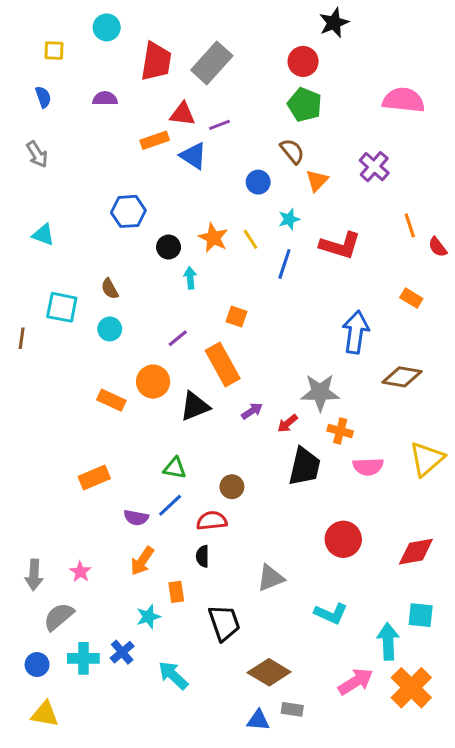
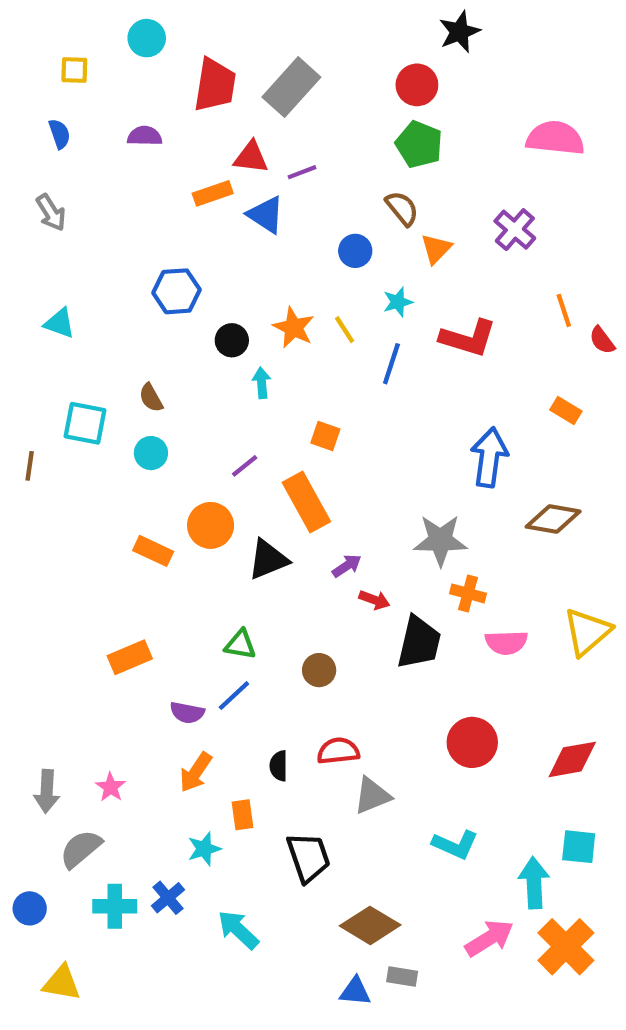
red arrow: (288, 423) -> (374, 600), moved, turned -120
red semicircle: (212, 521) -> (338, 751), moved
blue circle: (37, 665) -> (30, 908), moved

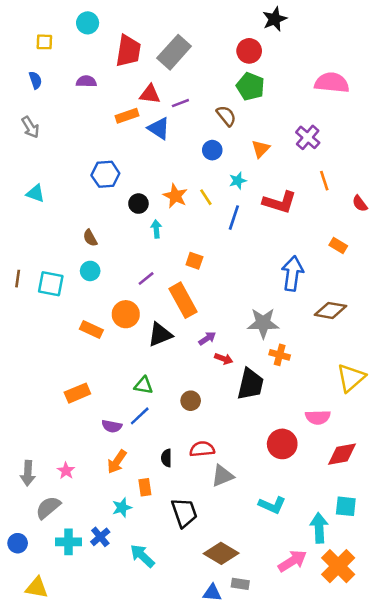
brown semicircle: (402, 208) -> (226, 116), moved
orange line: (564, 310) -> (324, 181), moved
cyan square: (85, 423) -> (51, 284), moved
pink semicircle: (506, 642) -> (318, 417), moved

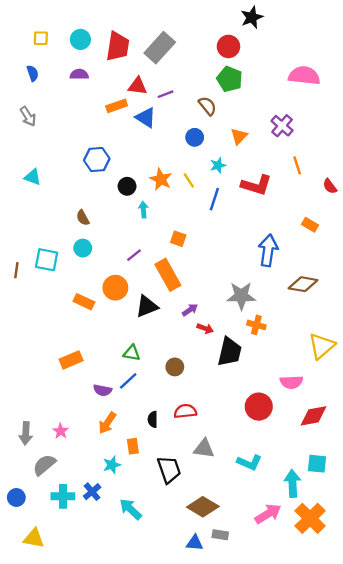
cyan circle: (88, 23) -> (80, 39), moved
brown line: (18, 279) -> (16, 270), moved
gray triangle: (222, 476) -> (204, 449), moved, turned 30

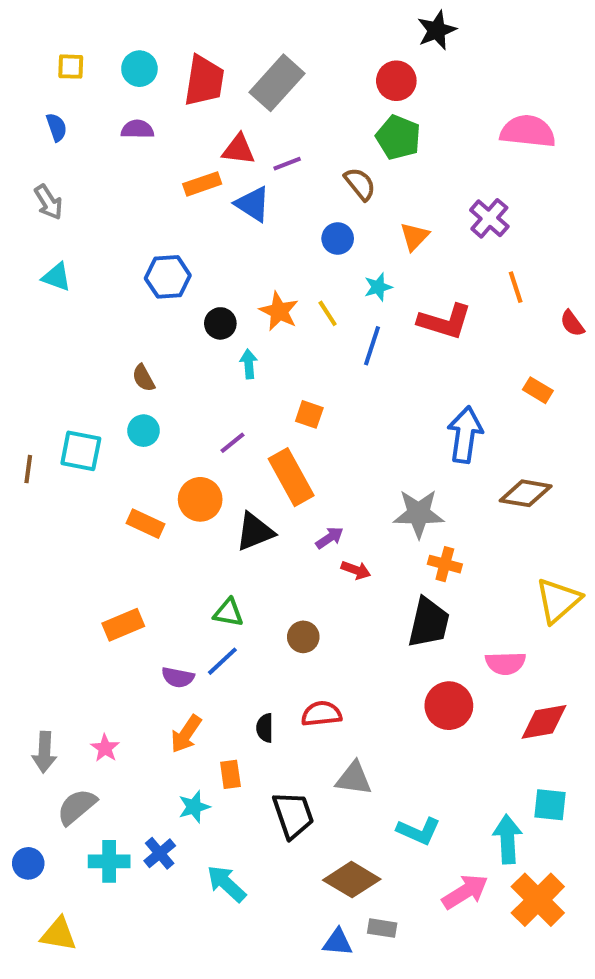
cyan triangle: (33, 177) -> (57, 277), moved
black trapezoid: (230, 352) -> (429, 623), moved
cyan L-shape: (249, 463) -> (419, 831), moved

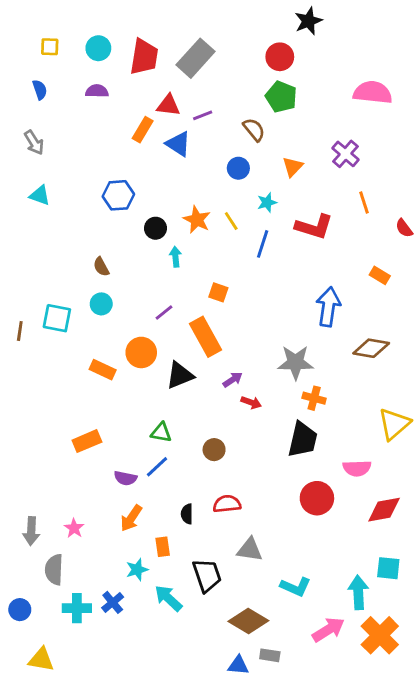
orange rectangle: (202, 184) -> (143, 130), turned -40
gray semicircle: (77, 807) -> (54, 570), turned -48
cyan arrow: (226, 884) -> (168, 598), moved

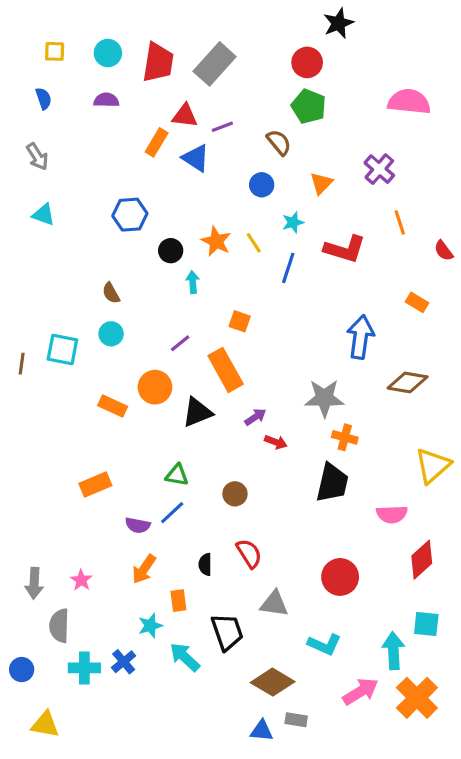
red circle: (317, 498) -> (340, 577), moved
red semicircle: (227, 504) -> (249, 553), turned 64
red diamond: (384, 510) -> (422, 560), turned -32

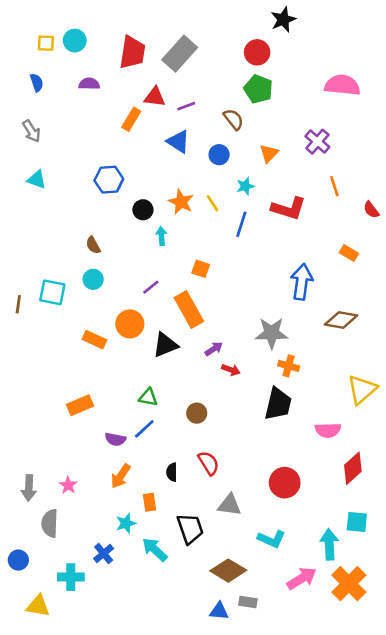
cyan circle: (108, 53) -> (75, 41), moved
blue triangle: (196, 158) -> (178, 142), moved
cyan cross: (84, 668) -> (71, 577), moved

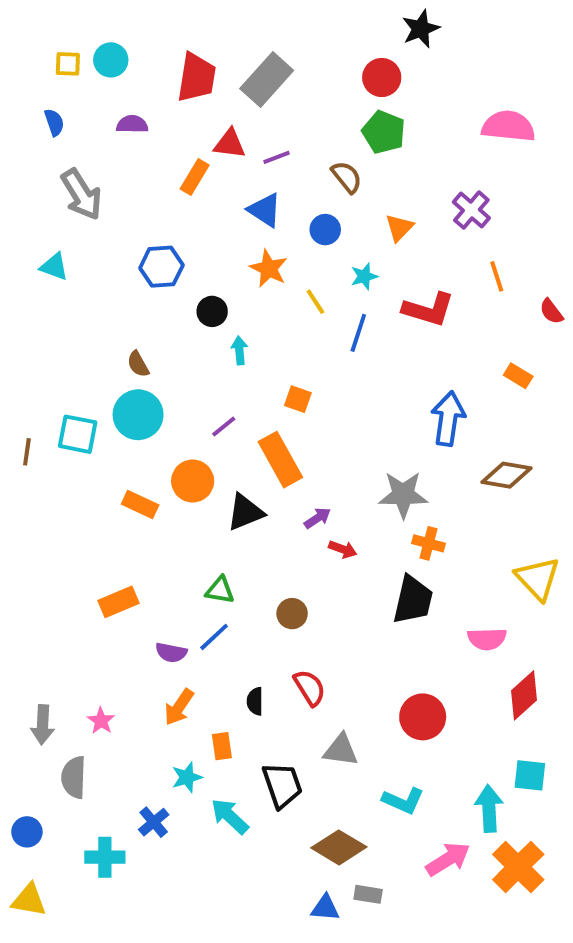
gray arrow: (31, 131) -> (82, 194), moved, size x1.5
orange star: (181, 202) -> (269, 269), moved
cyan circle: (93, 279) -> (138, 415), size x1.6
yellow triangle: (362, 389) -> (538, 578), turned -32
yellow triangle: (38, 606) -> (29, 900), moved

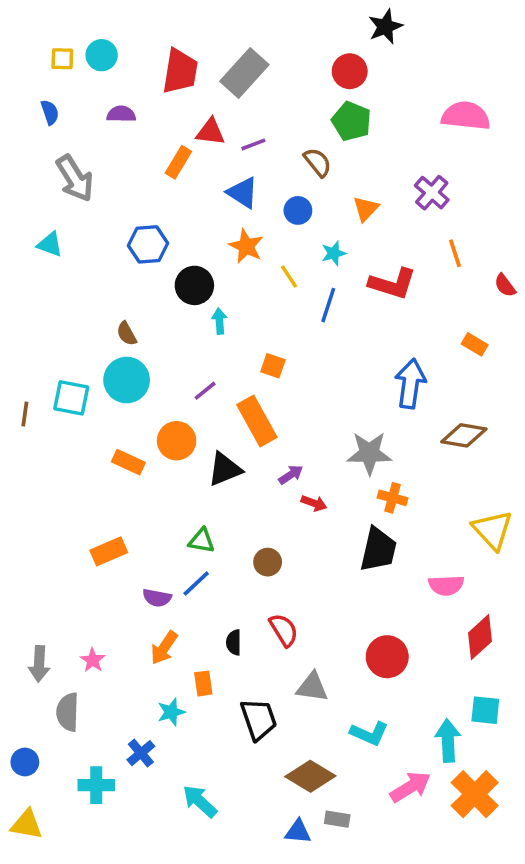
black circle: (212, 311) -> (194, 285), size x1.4
cyan arrow: (230, 816) -> (200, 801), moved

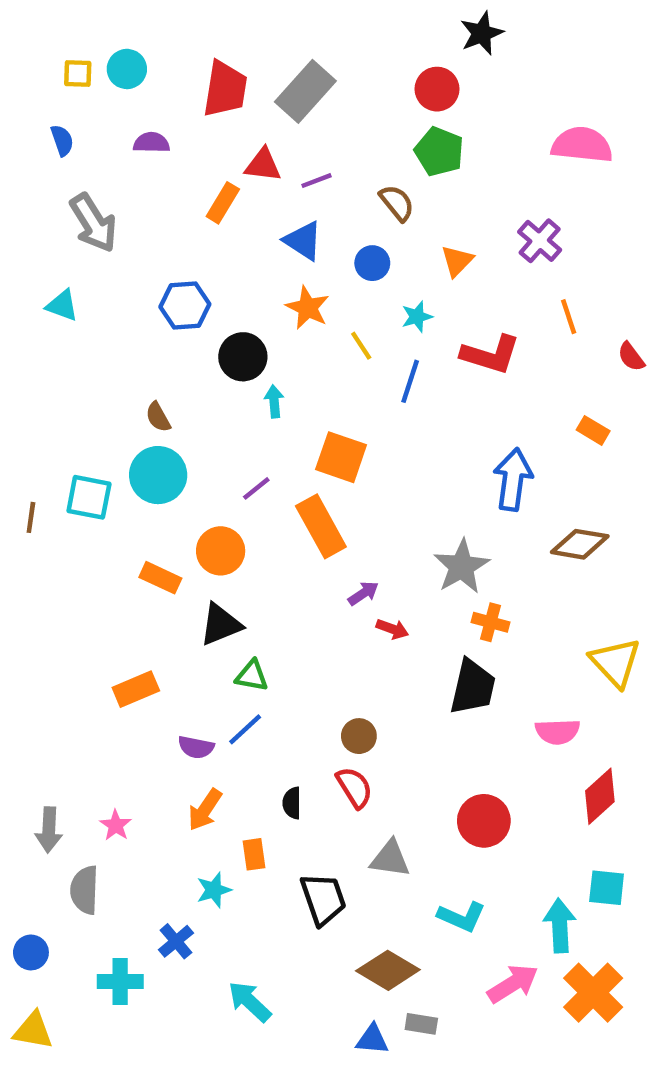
orange square: (273, 366) -> (341, 457), size x1.6
gray star: (369, 453) -> (462, 567), turned -30
black triangle: (225, 469) -> (221, 625), moved
brown circle: (268, 562) -> (359, 736), moved

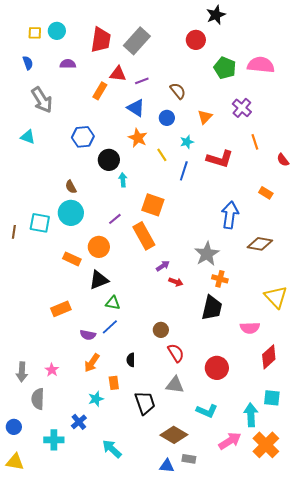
green pentagon: (439, 152) -> (225, 68), moved
red semicircle: (354, 787) -> (176, 353), moved

